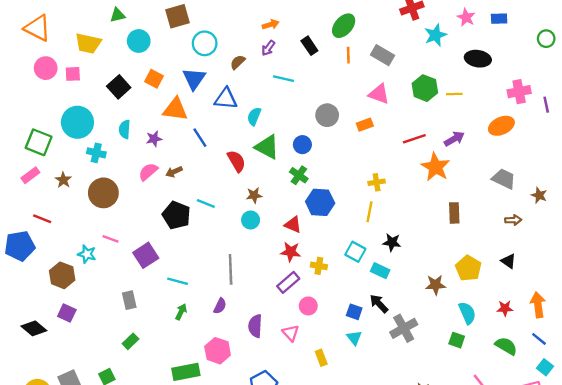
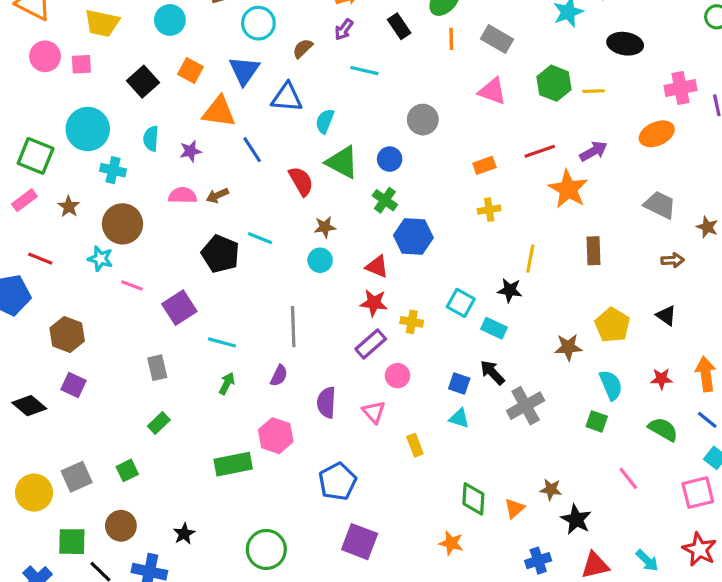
orange rectangle: (365, 125) -> (484, 165), moved
pink semicircle: (148, 172) -> (183, 195), turned 42
yellow line: (370, 212) -> (530, 259), moved
cyan star: (87, 254) -> (100, 259), moved
cyan triangle: (354, 338) -> (459, 418), turned -35

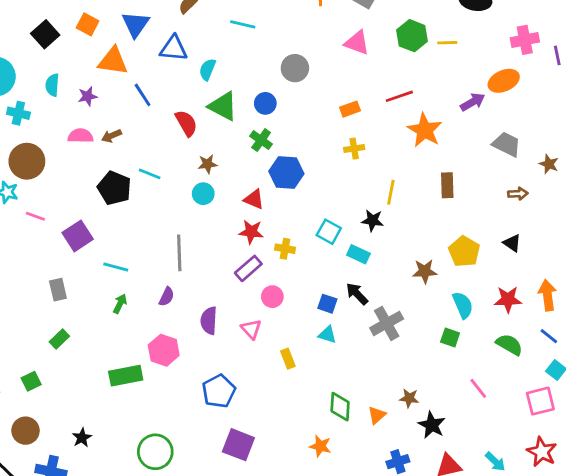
purple arrow: (594, 151) -> (473, 102), moved
red star: (661, 379) -> (508, 299), size x1.4

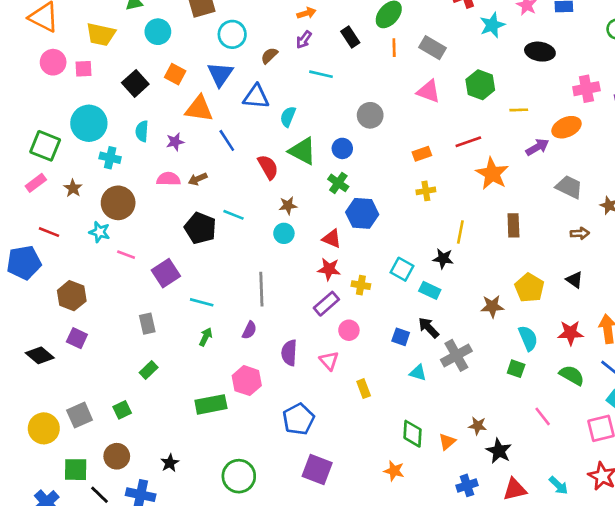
yellow line: (447, 43) -> (519, 110), moved
cyan triangle: (327, 335) -> (418, 373), moved

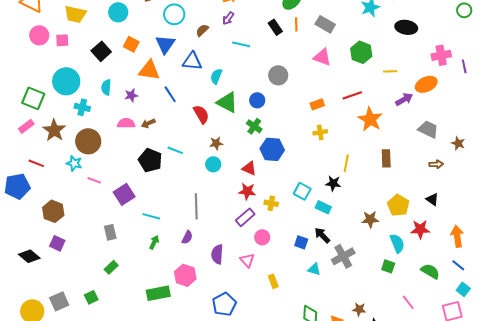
black rectangle: (350, 37) -> (275, 27), moved
brown star: (73, 188) -> (54, 130), size x1.6
red star: (570, 333) -> (420, 229), moved

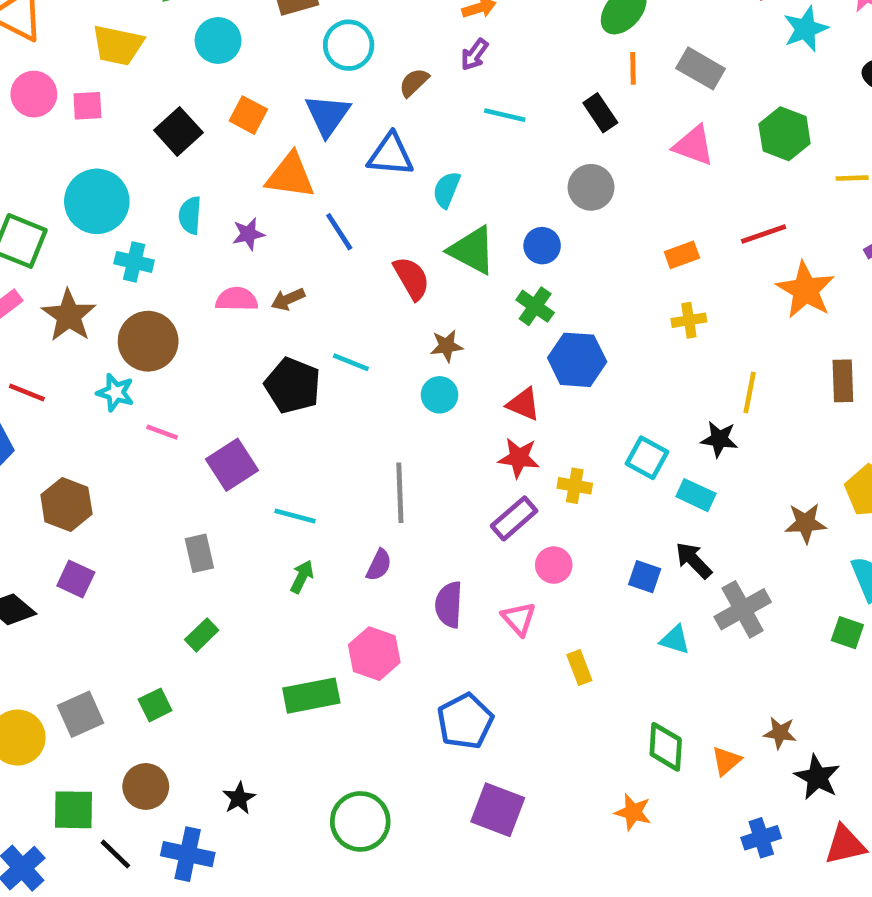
black rectangle: (275, 27) -> (600, 113), moved

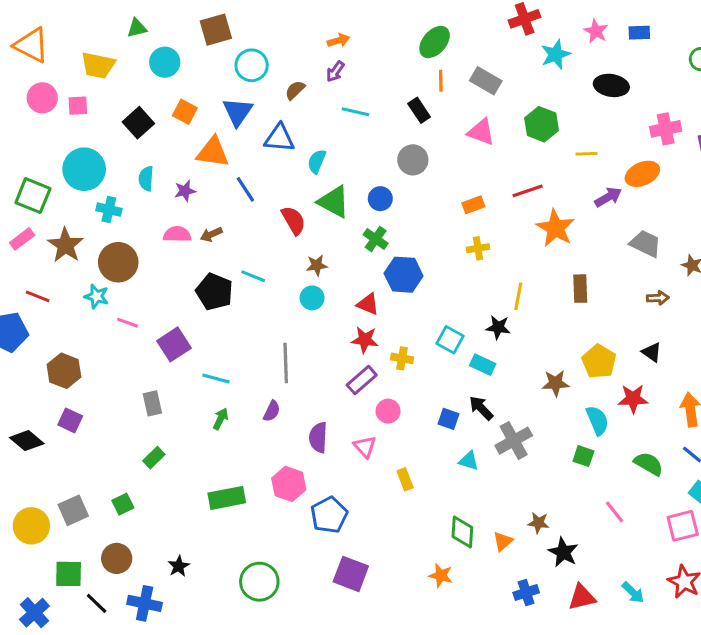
pink hexagon: (374, 654) -> (289, 484), moved

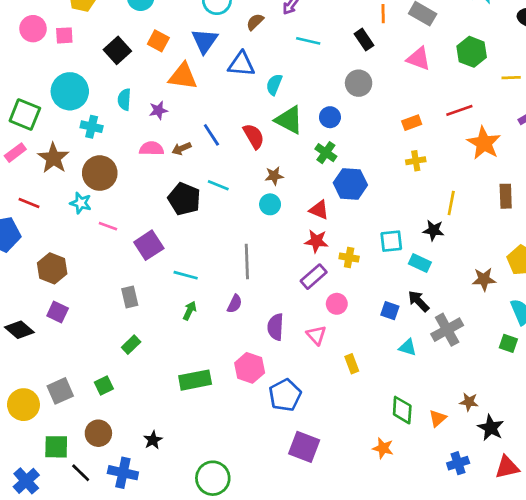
blue line: (245, 189) -> (211, 135), moved
cyan square: (450, 340) -> (391, 241), turned -35
green circle: (259, 582) -> (213, 478), moved

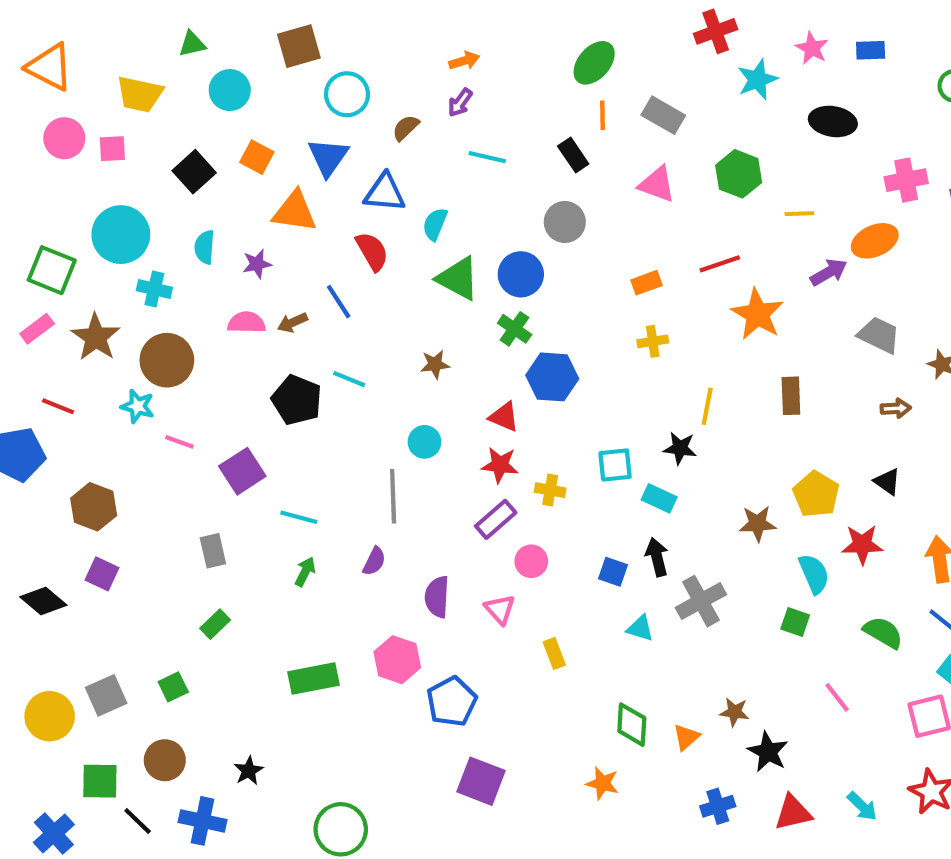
blue circle: (330, 117) -> (521, 274), size x1.4
red semicircle: (254, 136) -> (372, 251), moved
cyan circle: (270, 204) -> (424, 442), moved
black arrow: (419, 301) -> (657, 557), turned 30

